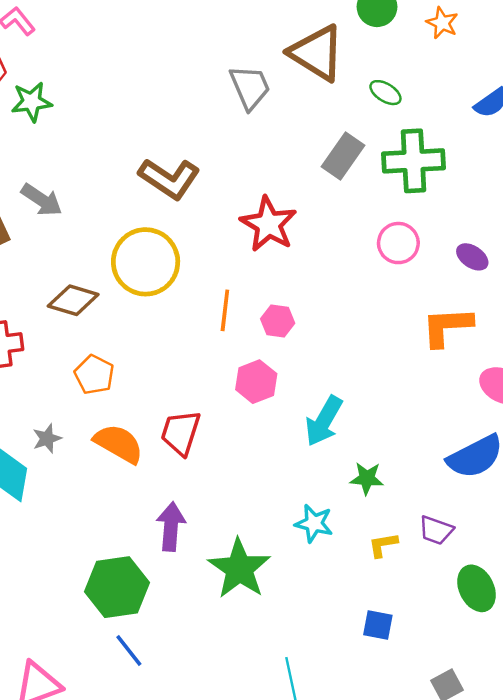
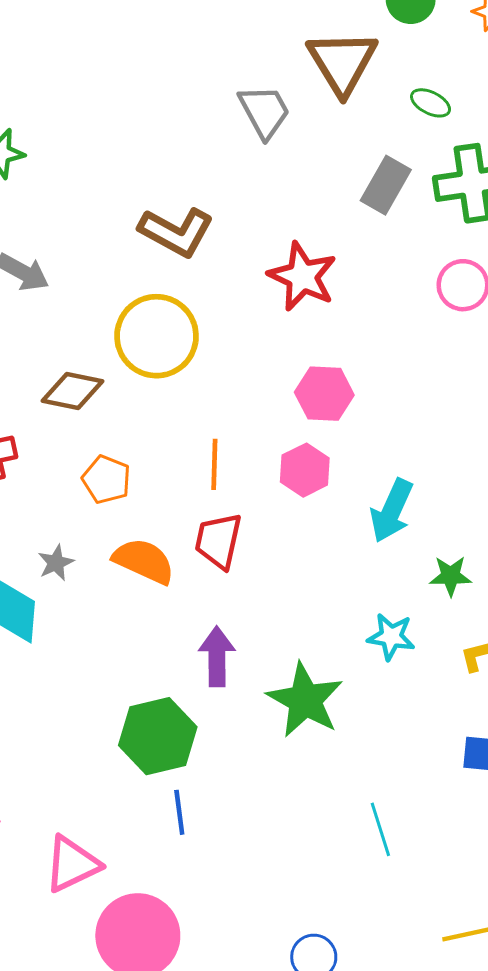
brown triangle: (317, 53) -> (342, 62), turned 32
orange line: (225, 310) -> (214, 464), moved
pink hexagon: (278, 321) -> (324, 394), size x1.4
blue line: (129, 650) -> (179, 812), turned 36

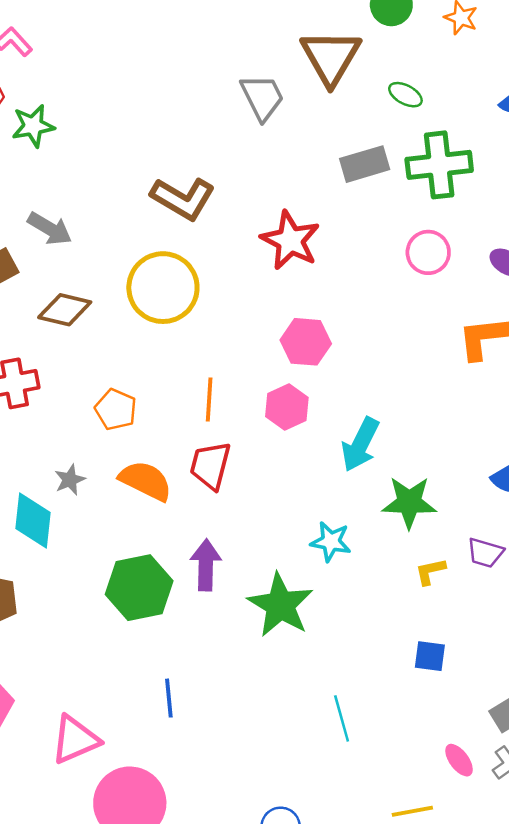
gray rectangle: (386, 185) -> (365, 164), turned 42
brown diamond: (72, 391) -> (65, 310), moved
green star: (451, 576) -> (409, 502), size x1.5
cyan star: (391, 637) -> (331, 542), moved
green hexagon: (158, 736) -> (139, 588), moved

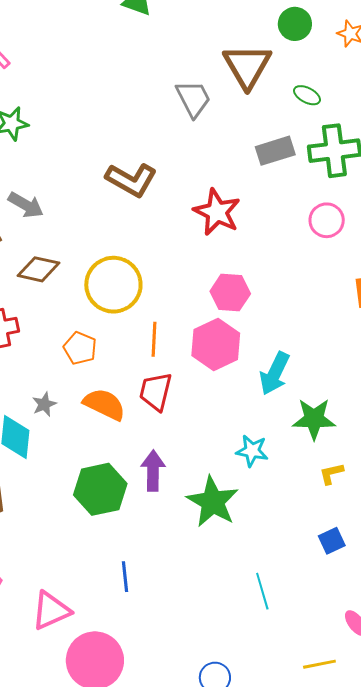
yellow circle: (163, 288) -> (113, 285), moved
pink hexagon: (287, 407) -> (216, 344), size x1.4
blue square: (430, 656) -> (332, 541), turned -32

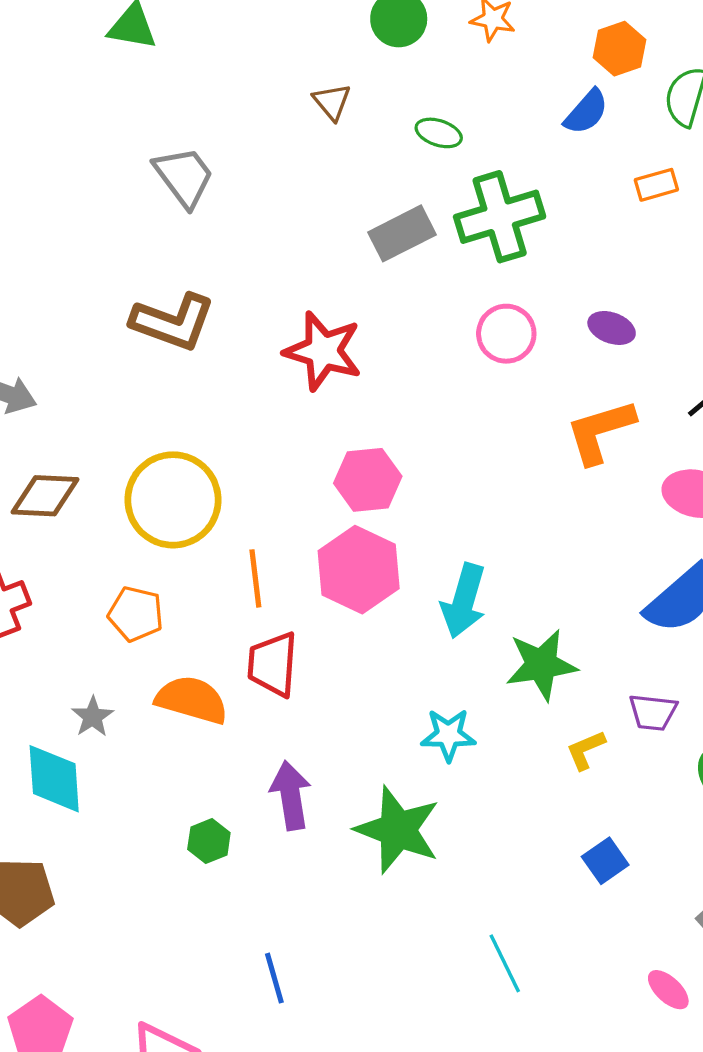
brown triangle: (247, 66) -> (332, 102), size x0.5
gray trapezoid: (193, 99) -> (184, 177), moved
green hexagon: (100, 489) -> (209, 841), size x0.5

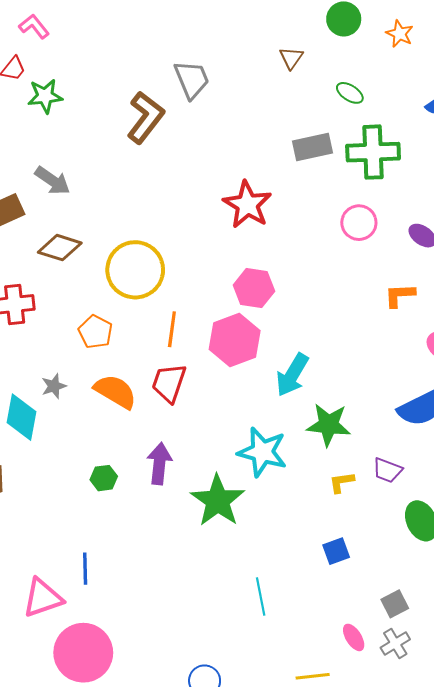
brown L-shape: (173, 322) -> (146, 117), moved, turned -87
orange L-shape: (600, 431) -> (400, 295), size x0.7
cyan star: (448, 735) -> (262, 452), size x1.5
blue line: (274, 978) -> (85, 569), moved

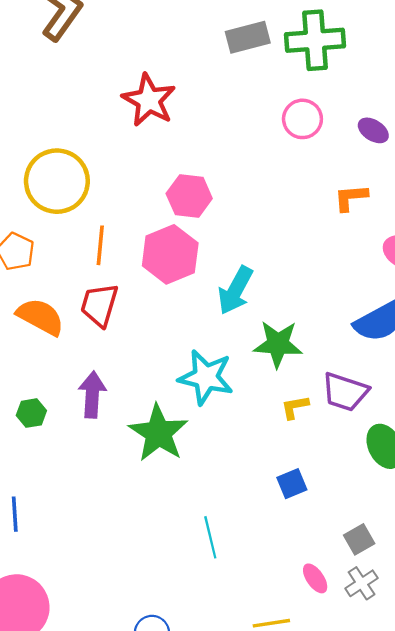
red star: (247, 205) -> (149, 100), moved
purple trapezoid: (387, 470) -> (345, 392), size x1.4

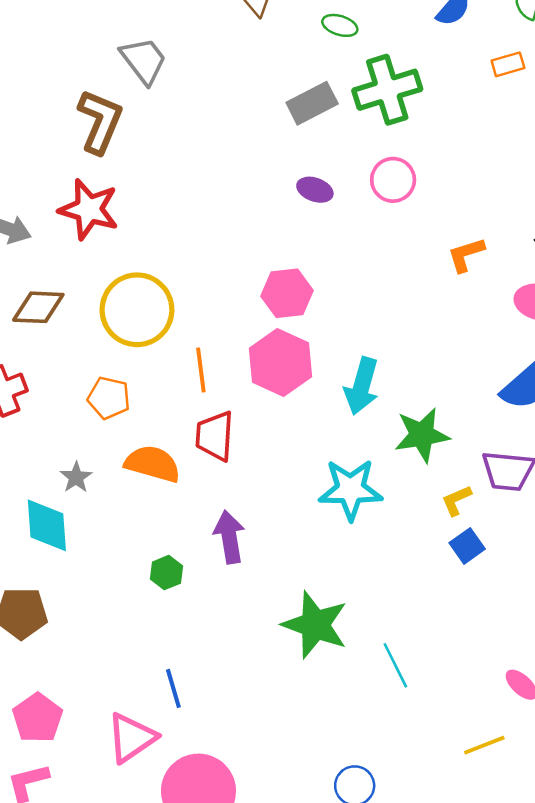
red star: (149, 100) -> (89, 209), moved
purple ellipse: (373, 130) -> (315, 190), moved
green star: (158, 433) -> (315, 625), moved
blue square: (292, 484) -> (467, 546), moved

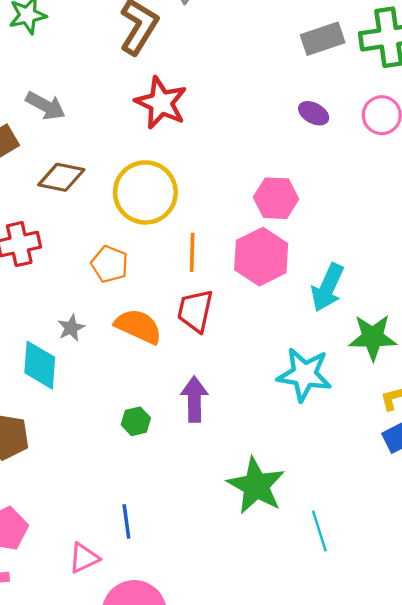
red star: (89, 209) -> (161, 103), moved
pink triangle: (131, 738) -> (84, 558), size x0.7

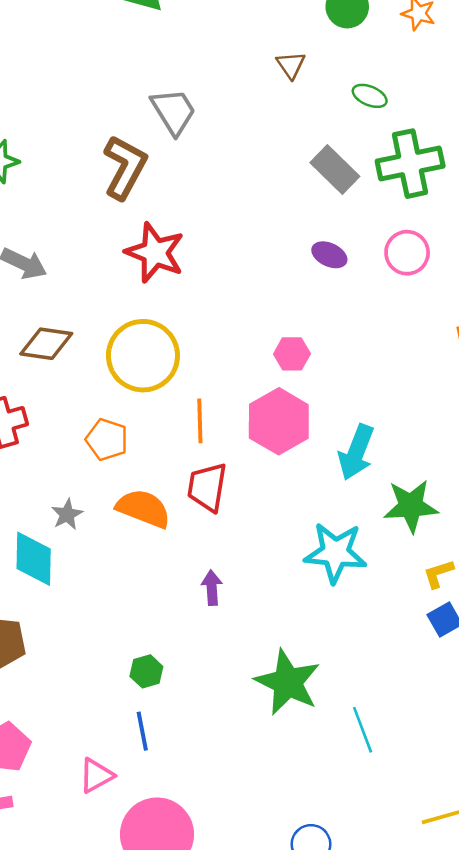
gray rectangle: (323, 39) -> (335, 170), turned 66
pink hexagon: (276, 198) -> (292, 354), size x0.7
purple arrow: (194, 399) -> (212, 588), size x0.7
green hexagon: (136, 421) -> (146, 671), moved

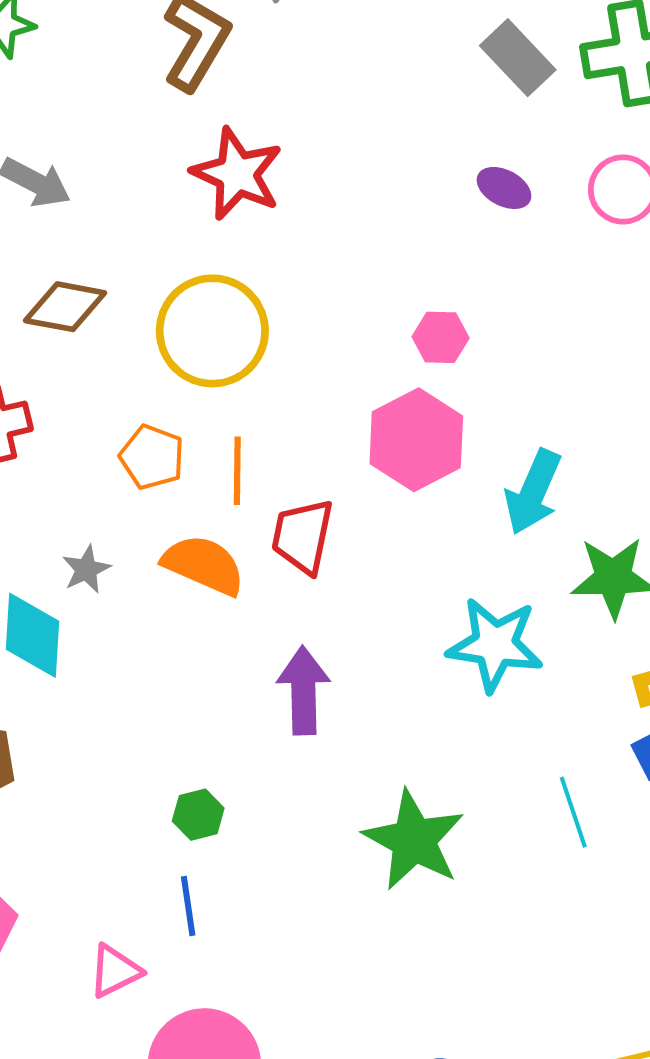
orange line: (200, 421) -> (237, 471), moved
purple arrow: (212, 588) -> (303, 691), size x1.6
cyan line: (363, 730) -> (573, 812), moved

